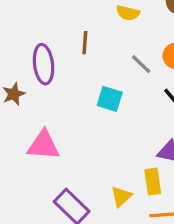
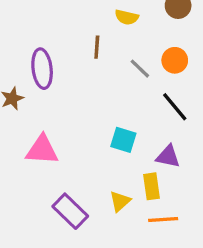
brown line: (85, 43) -> (97, 47), moved
cyan square: (110, 99) -> (123, 140), moved

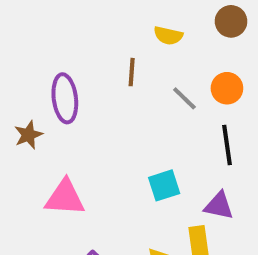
black line: (175, 107) -> (227, 145), turned 32
cyan square: (123, 140) -> (164, 185), turned -35

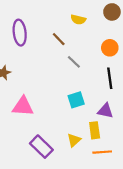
brown line: (132, 72) -> (59, 39), turned -48
purple ellipse: (65, 98) -> (20, 33), moved
gray line: (184, 98) -> (74, 62), moved

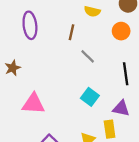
brown line: (59, 39) -> (71, 32), turned 56
orange circle: (110, 48) -> (121, 31), moved
cyan square: (76, 100) -> (90, 97), turned -35

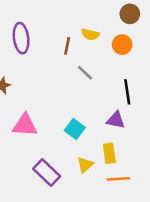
yellow semicircle: (92, 11) -> (90, 34), moved
cyan square: (90, 97) -> (75, 129), moved
purple triangle: (121, 108) -> (116, 120), moved

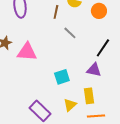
black line: (127, 92) -> (103, 48), turned 42
pink triangle: (25, 125) -> (27, 52), moved
cyan square: (75, 129) -> (62, 77), turned 35

